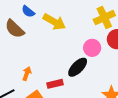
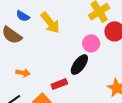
yellow arrow: (54, 22) -> (50, 23), turned 30
orange arrow: (27, 74) -> (23, 73), moved, turned 88

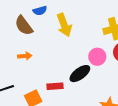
blue semicircle: (23, 16) -> (40, 11), turned -64
orange arrow: (23, 73) -> (25, 56), moved, turned -32

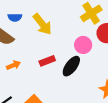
blue semicircle: (40, 11) -> (15, 17), turned 32
red rectangle: (55, 86) -> (47, 61), moved

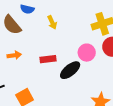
yellow arrow: (42, 24) -> (52, 22), size x0.6

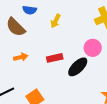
yellow arrow: (52, 22) -> (56, 21), turned 56

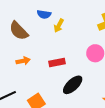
blue semicircle: (30, 10) -> (44, 14), moved
black ellipse: (78, 67) -> (73, 85), moved

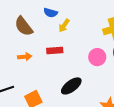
red rectangle: (57, 63) -> (55, 51), moved

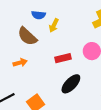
brown semicircle: (24, 26) -> (27, 36), moved
red rectangle: (55, 51) -> (63, 58), moved

